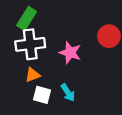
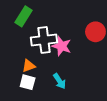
white cross: (30, 44) -> (44, 40), moved
white square: (42, 95) -> (28, 82), moved

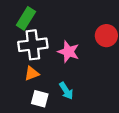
white cross: (44, 40) -> (33, 45), moved
white square: (28, 82) -> (40, 99), moved

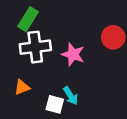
orange triangle: (32, 73) -> (22, 87), moved
white square: (40, 99) -> (55, 104), moved

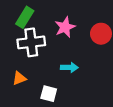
pink star: (73, 54) -> (65, 27), moved, turned 30
cyan arrow: (71, 96) -> (69, 67), moved, turned -56

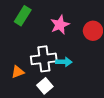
white cross: (31, 42) -> (44, 59), moved
white square: (49, 94) -> (45, 86), turned 35

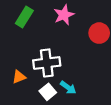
pink star: (60, 25) -> (64, 15), moved
cyan arrow: (64, 62) -> (68, 88), moved, turned 35

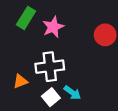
pink star: (64, 15) -> (53, 27), moved

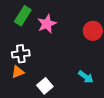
white cross: (50, 67) -> (21, 54), moved, size x0.7
cyan arrow: (72, 93) -> (86, 77), moved

